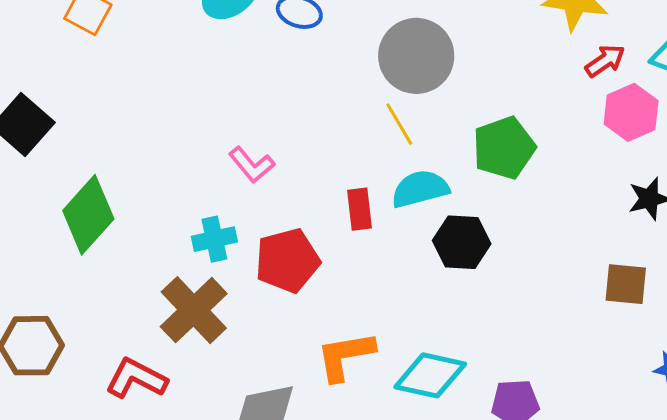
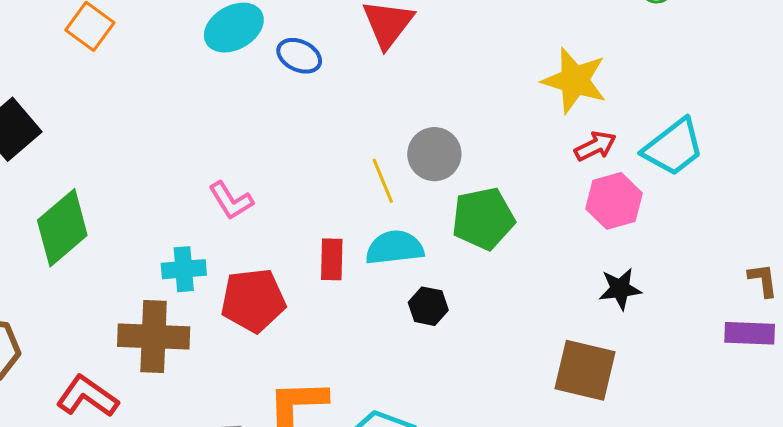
gray circle: (416, 56) -> (434, 154), moved, size x0.7
black hexagon: (462, 242) -> (428, 306), size x0.7
brown square: (626, 284) -> (585, 370), size x1.4
brown cross: (194, 310) -> (154, 337), turned 38

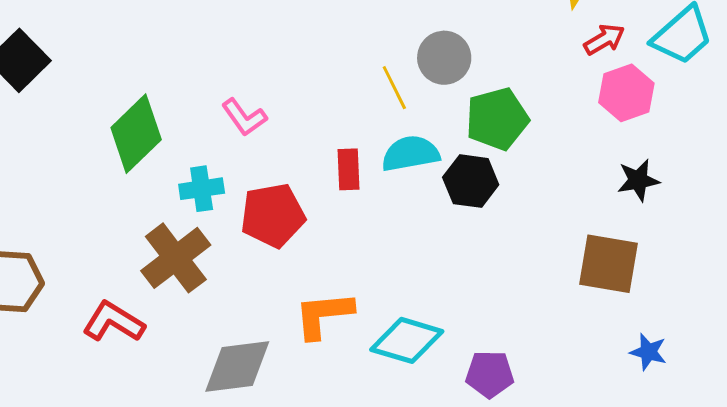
green diamond: (62, 228) -> (136, 134), moved
black hexagon: (428, 306) -> (471, 181), moved, size x1.4
brown cross: (154, 337) -> (176, 258), turned -36

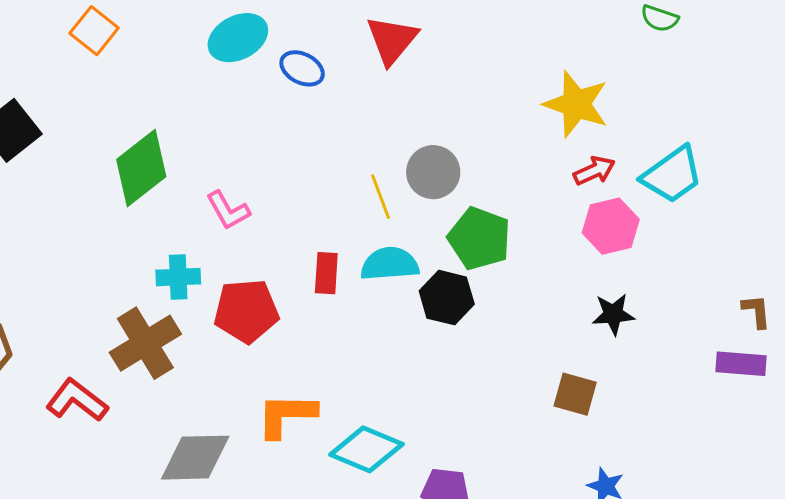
green pentagon: (497, 119) -> (479, 238), turned 30
green diamond: (136, 134) -> (141, 168), moved
brown square: (608, 264) -> (575, 394), size x0.7

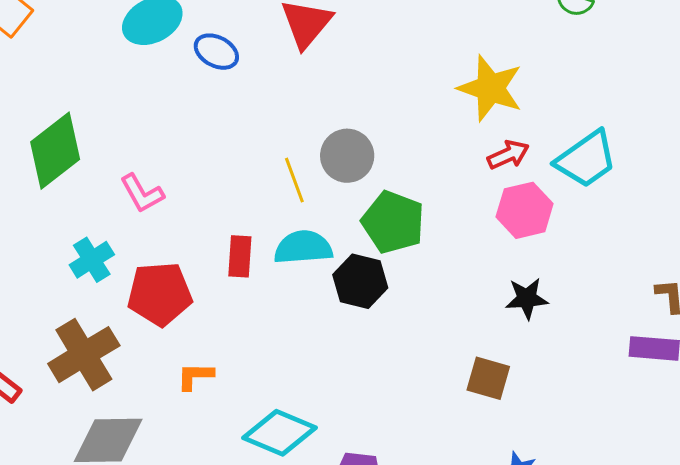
cyan cross: (178, 277) -> (92, 260), turned -30
brown cross: (145, 343) -> (84, 355), moved
orange L-shape: (286, 415) -> (195, 376), moved, size x0.6

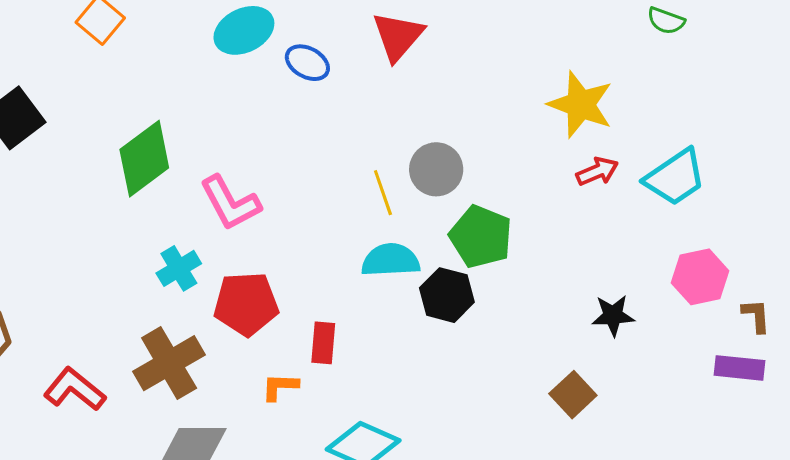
pink L-shape: (142, 193) -> (230, 203), size x1.4
pink hexagon: (525, 210) -> (700, 277), moved
red rectangle: (240, 256) -> (323, 343), moved
brown square: (488, 378) -> (573, 395), turned 30

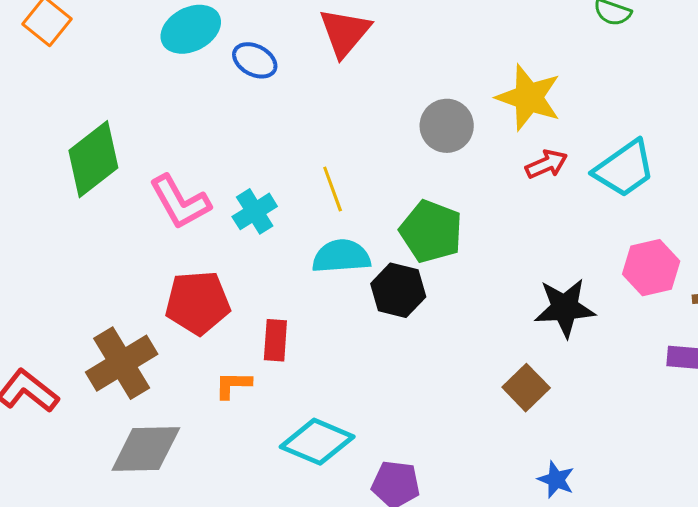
gray circle: (436, 169) -> (447, 126), moved
cyan cross: (179, 268) -> (255, 211), moved
black star: (613, 315) -> (565, 308), size x1.4

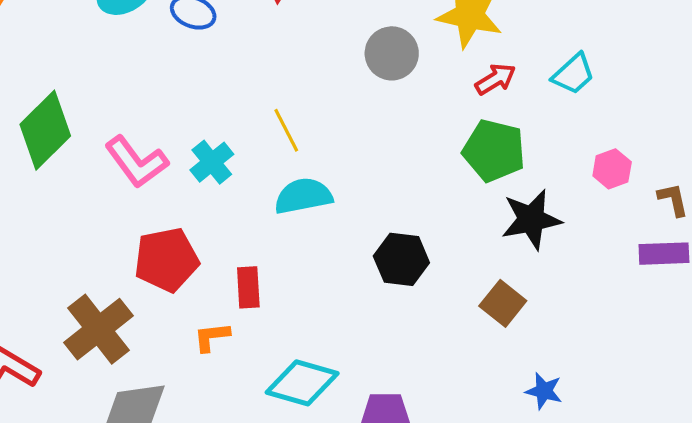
cyan trapezoid: (624, 169) -> (573, 74), size x0.7
green pentagon: (431, 231) -> (494, 151), moved
pink hexagon: (651, 268) -> (612, 169), size x0.7
black hexagon: (398, 290) -> (401, 259), moved

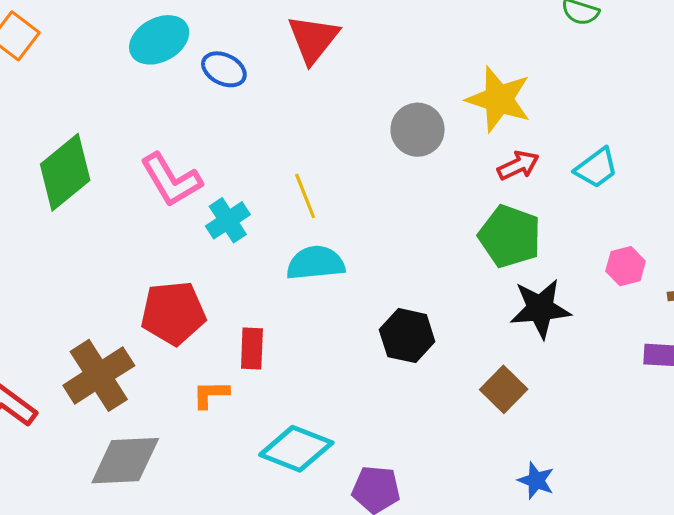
pink L-shape: (136, 162) -> (171, 180), moved

